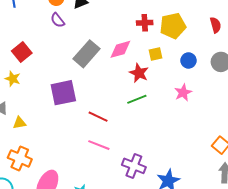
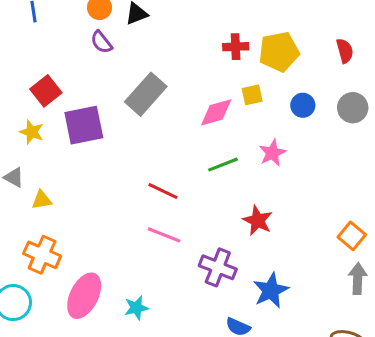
pink diamond: (120, 49) -> (216, 112), moved
red star: (139, 73) -> (258, 221), moved
purple square: (63, 93) -> (84, 125), moved
pink star: (183, 93) -> (272, 153), moved

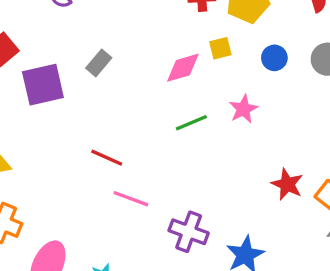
gray rectangle: (146, 94) -> (99, 63), moved, size x0.6
red line: (163, 191) -> (107, 158), moved
red star: (258, 221) -> (287, 184), moved

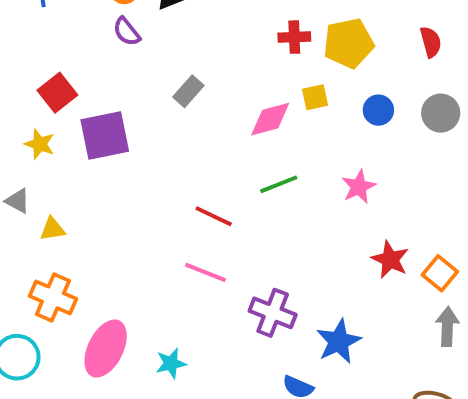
gray rectangle: (99, 63) -> (188, 91), moved
pink star: (243, 109) -> (359, 187), moved
red line: (107, 158) -> (214, 216), moved

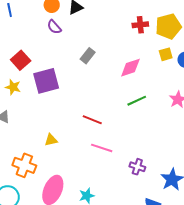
yellow square: (315, 97) -> (166, 54), moved
red line: (214, 216) -> (92, 120), moved
yellow triangle: (52, 229) -> (51, 140), moved
purple cross: (273, 313) -> (137, 167), size x0.7

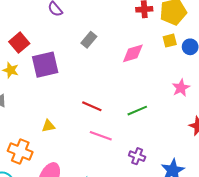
green line: (137, 101) -> (137, 111), moved

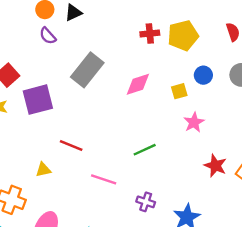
gray rectangle: (89, 40) -> (87, 70), size x1.8
yellow square: (170, 41) -> (179, 91), moved
red line: (92, 106) -> (71, 145), moved

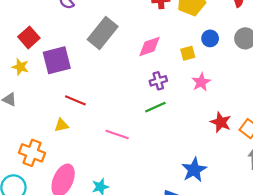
red line: (71, 145) -> (75, 100), moved
purple cross: (146, 202) -> (158, 81), moved, turned -35

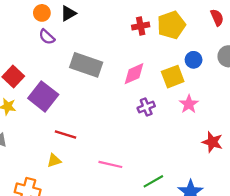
gray rectangle: (103, 33) -> (86, 65), turned 76
yellow square: (188, 53) -> (173, 77), size x1.5
purple square: (57, 60) -> (43, 96), turned -32
green line: (155, 107) -> (153, 181), moved

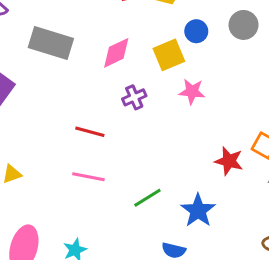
pink star: (189, 104) -> (192, 91), turned -30
red line: (66, 134) -> (90, 132), moved
red star: (212, 142) -> (229, 161), moved

